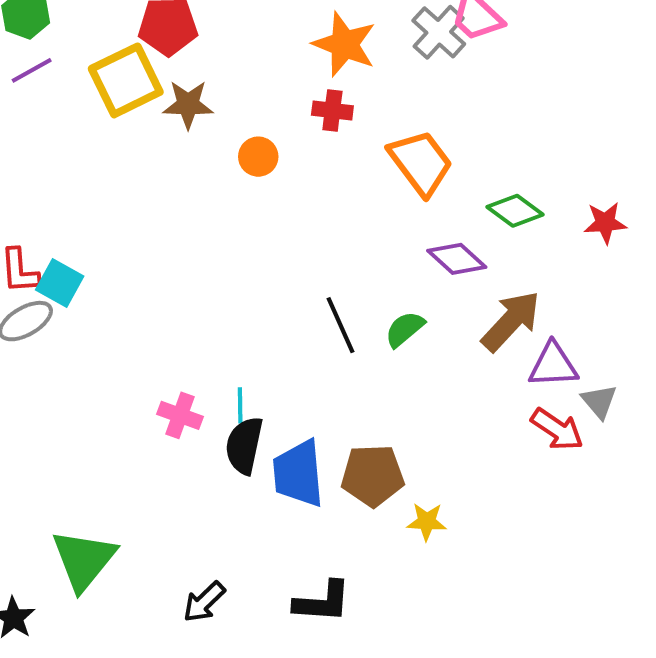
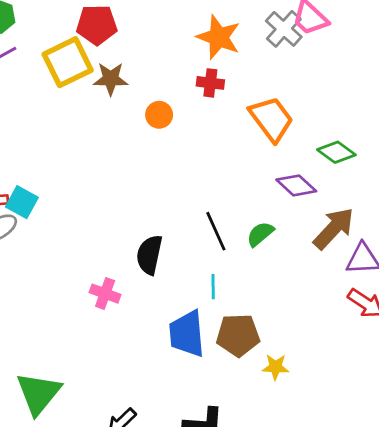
cyan line: (240, 405) -> (213, 287), moved
black semicircle: (244, 445) -> (149, 255), moved

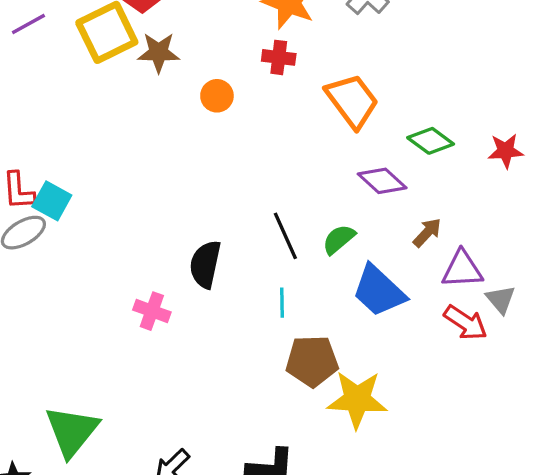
brown arrow: (334, 228) -> (427, 233), size x0.6
blue trapezoid: (187, 334) -> (379, 291), moved, turned -42
yellow star: (275, 367) -> (357, 399), size x1.8

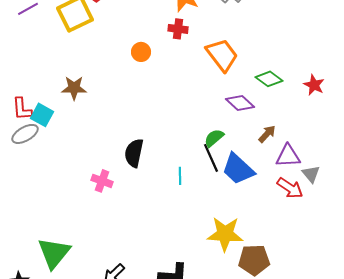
brown star: (159, 52) -> (74, 88), moved
red star: (506, 151) -> (314, 85), turned 30
black line: (285, 236) -> (211, 158), moved
brown pentagon: (312, 361) -> (254, 260), moved

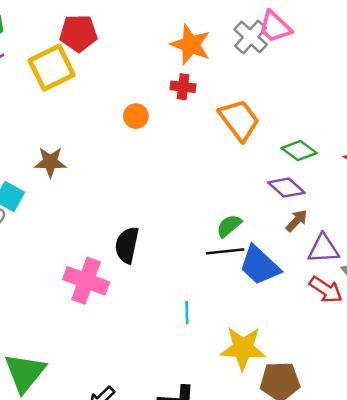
purple diamond: (240, 103) -> (286, 188), moved
black line: (211, 158) -> (225, 251), turned -72
cyan line: (180, 176) -> (187, 313), moved
pink cross: (102, 181) -> (86, 281), size x1.6

